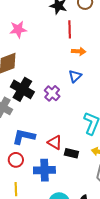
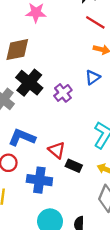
red line: (70, 29) -> (95, 22), turned -66

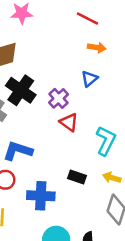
red triangle: (57, 150) -> (69, 122), moved

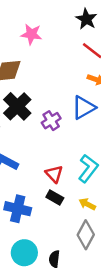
blue triangle: (90, 79) -> (84, 107), size x1.5
red triangle: (69, 122) -> (54, 174), moved

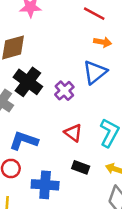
red triangle: (54, 174) -> (73, 133), moved

